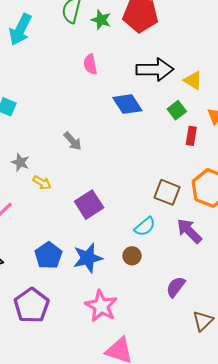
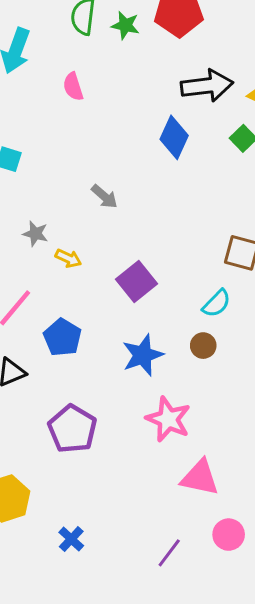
pink semicircle: (90, 64) -> (73, 87), moved
blue diamond: (127, 104) -> (174, 137), turned 64
blue pentagon: (48, 255) -> (62, 337), moved

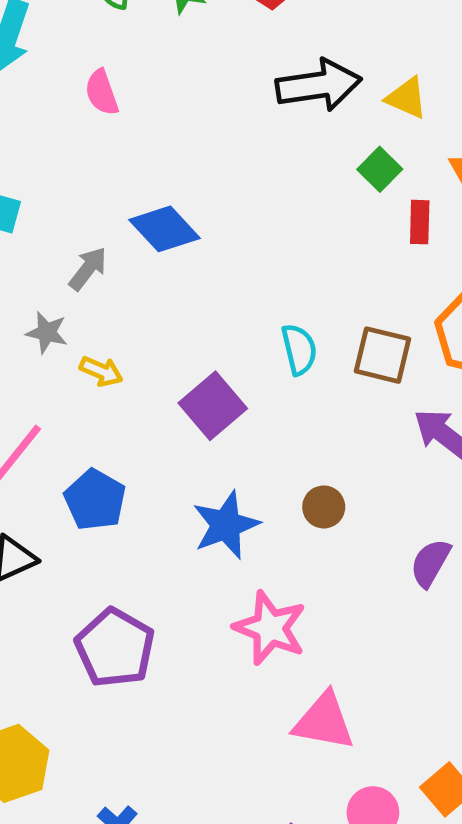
blue diamond: (174, 137) -> (165, 229), moved, turned -66
gray arrow: (104, 196) -> (88, 269), moved, turned -92
cyan semicircle: (217, 303) -> (299, 349), moved, turned -56

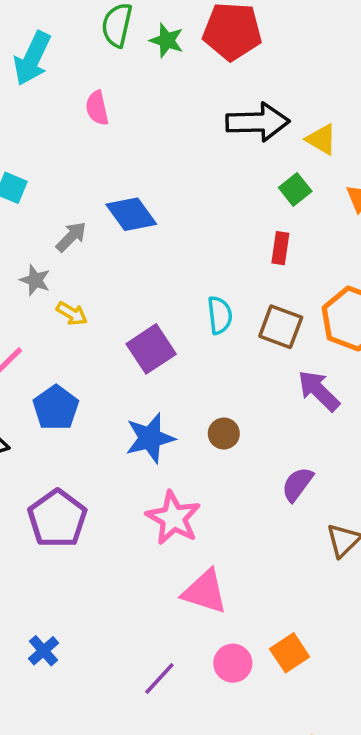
red rectangle: (420, 222) -> (280, 248), moved

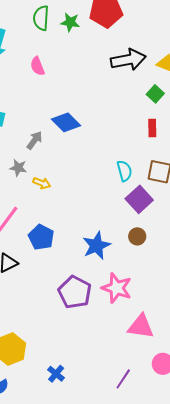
purple square: (151, 349) -> (139, 199), moved
purple pentagon: (57, 519) -> (75, 292), moved

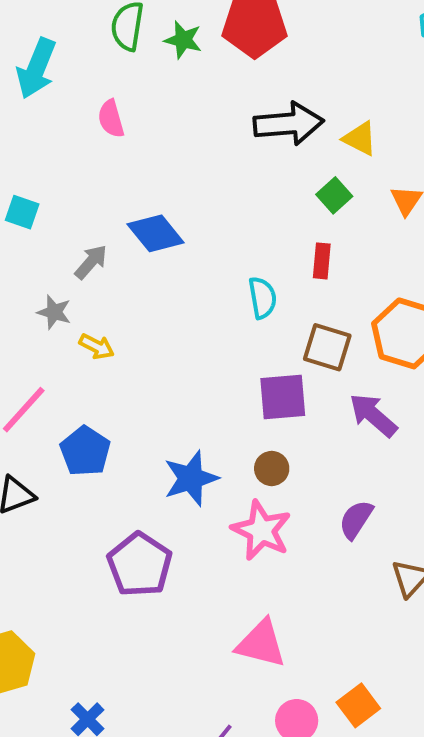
cyan semicircle: (124, 171) -> (262, 298), moved
purple square: (139, 199) -> (283, 397), turned 32
pink star: (117, 288) -> (261, 530), moved

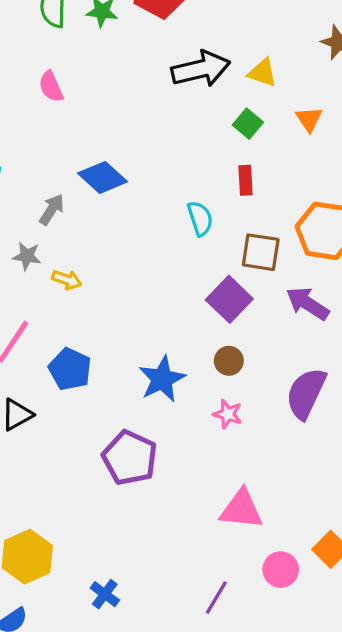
purple square: (283, 397) -> (229, 299), turned -33
purple semicircle: (356, 519) -> (306, 393), size x1.5
pink star: (261, 530) -> (228, 414), size x0.6

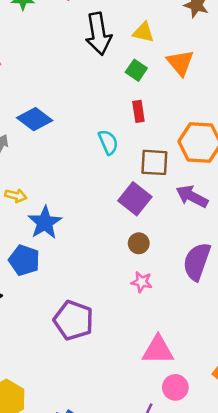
black arrow: (201, 69) -> (98, 34), turned 99
orange triangle: (309, 119) -> (180, 63), size x1.4
blue star: (162, 379) -> (45, 223), moved
pink circle: (281, 570) -> (175, 387), moved

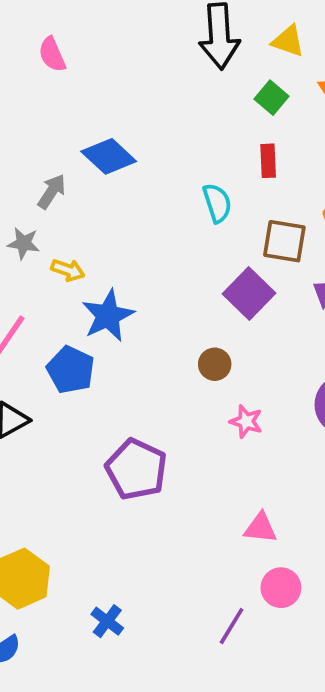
brown circle: (139, 243) -> (215, 364), moved
pink triangle: (158, 350) -> (260, 528), size x0.7

